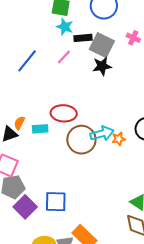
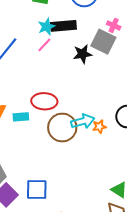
cyan star: (65, 27) -> (46, 27), moved, turned 30
black rectangle: (83, 38) -> (63, 26), size x1.4
gray square: (102, 45) -> (103, 42), moved

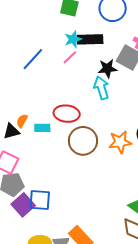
cyan arrow: (83, 121) -> (101, 88), moved, turned -95
orange star: (99, 127) -> (120, 142), size x1.6
blue square: (37, 190) -> (40, 200), moved

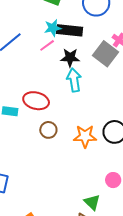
black star: (107, 69) -> (70, 58), moved
brown circle: (83, 141) -> (48, 130), size x0.6

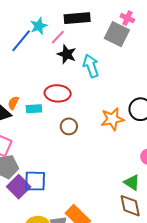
cyan star: (53, 28) -> (39, 26), moved
black star: (70, 58) -> (67, 54), moved, turned 30
brown circle: (48, 130) -> (69, 126), moved

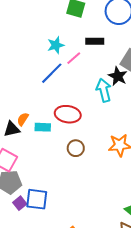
black rectangle: (77, 18) -> (95, 41), size x0.7
blue line: (21, 41) -> (52, 73), moved
black star: (67, 54) -> (118, 76), moved
purple square: (19, 187) -> (20, 203), size x0.6

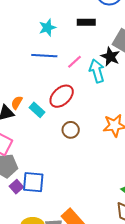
pink line: (74, 58) -> (75, 62), moved
blue line: (52, 73) -> (44, 56), turned 50
red ellipse: (68, 114) -> (62, 96), turned -50
cyan rectangle: (43, 127) -> (37, 110), turned 42

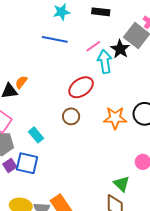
pink line: (75, 62) -> (93, 46), moved
red ellipse: (62, 96) -> (81, 87), moved
cyan rectangle: (37, 110) -> (36, 135), moved

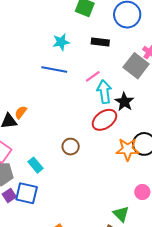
black star: (120, 49) -> (124, 102), moved
red ellipse: (81, 87) -> (104, 120), moved
orange star: (115, 118) -> (128, 149), moved

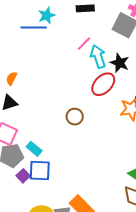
blue line: (54, 69) -> (34, 27), moved
orange semicircle: (21, 112) -> (11, 78), moved
cyan rectangle: (36, 165) -> (34, 149), moved

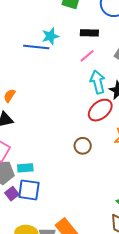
pink line: (84, 44) -> (87, 56), moved
brown circle: (75, 117) -> (83, 146), moved
cyan rectangle: (34, 149) -> (25, 168), turned -49

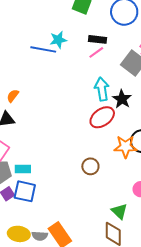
pink line: (87, 56) -> (96, 52), moved
brown circle: (83, 146) -> (90, 166), moved

